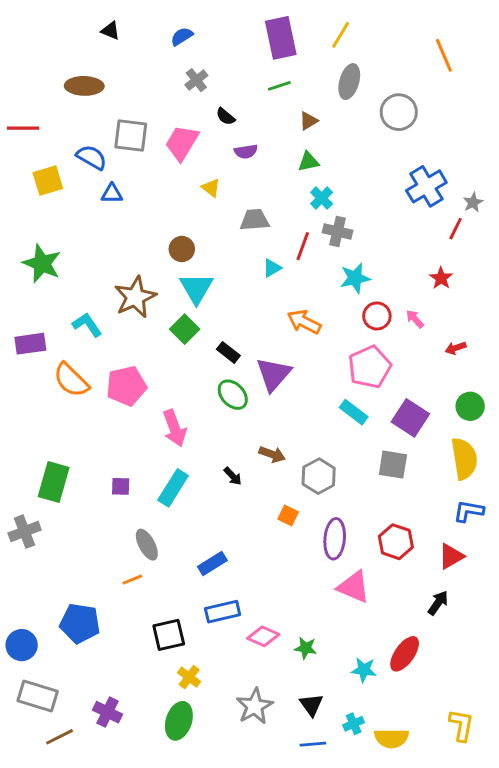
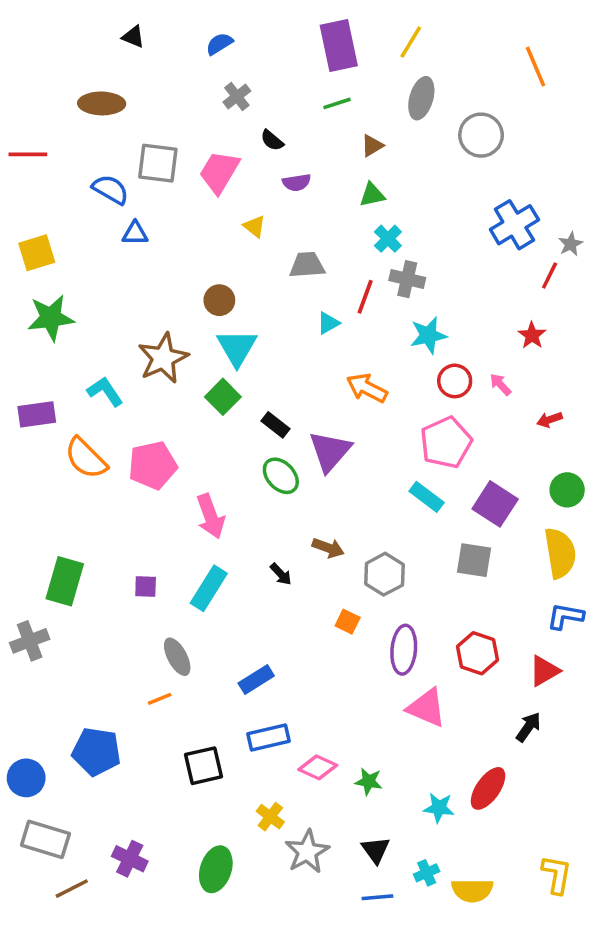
yellow square: (48, 181) -> (37, 253), moved
green star: (42, 264) -> (51, 318), turned -30
yellow cross: (189, 677) -> (270, 817), moved

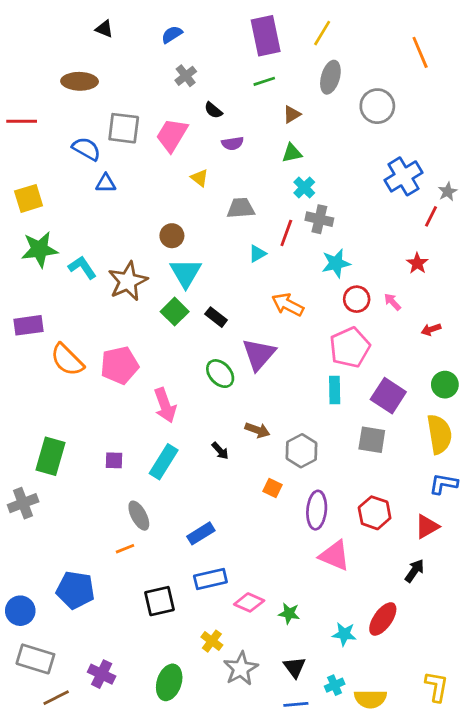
cyan L-shape: (105, 392) -> (82, 267), moved
black rectangle: (276, 425) -> (216, 317), moved
cyan rectangle: (427, 497) -> (335, 390), turned 52

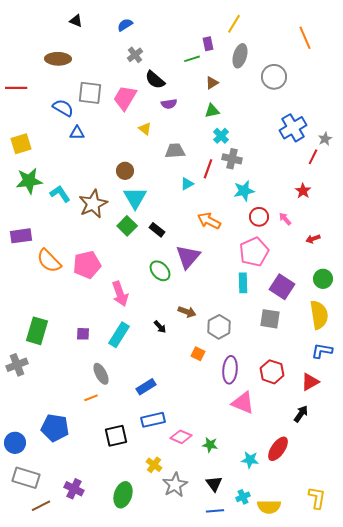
purple rectangle: (266, 36) -> (208, 44), moved, size x0.5
black semicircle: (213, 110) -> (155, 80), size x1.5

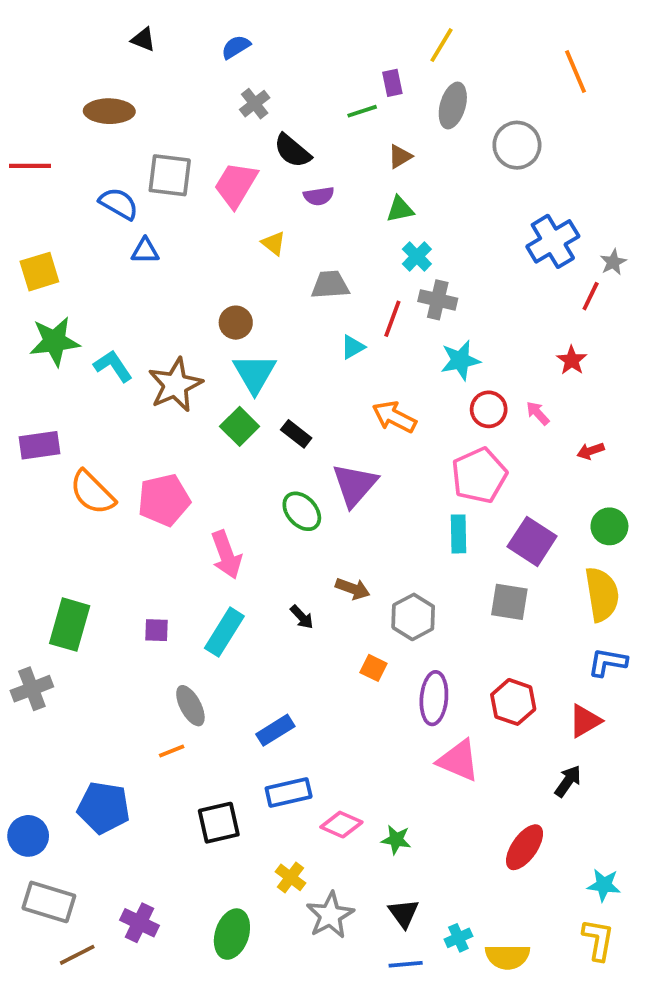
cyan star: (250, 460) -> (604, 885), moved

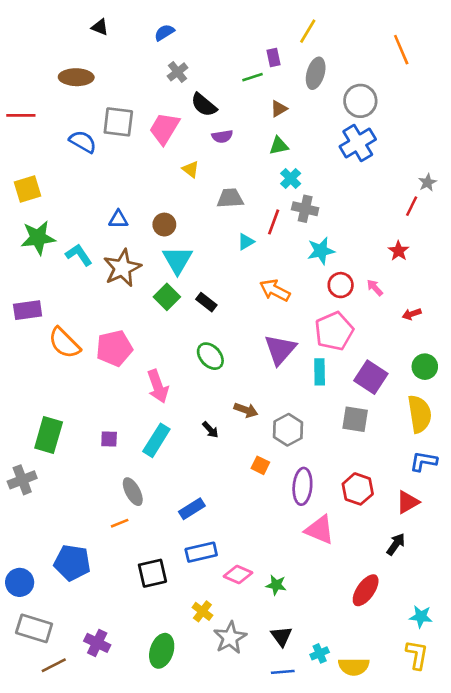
blue cross: (553, 241) -> (358, 143), moved
blue triangle: (145, 251) -> (118, 219), moved
purple triangle: (355, 485) -> (280, 350), moved

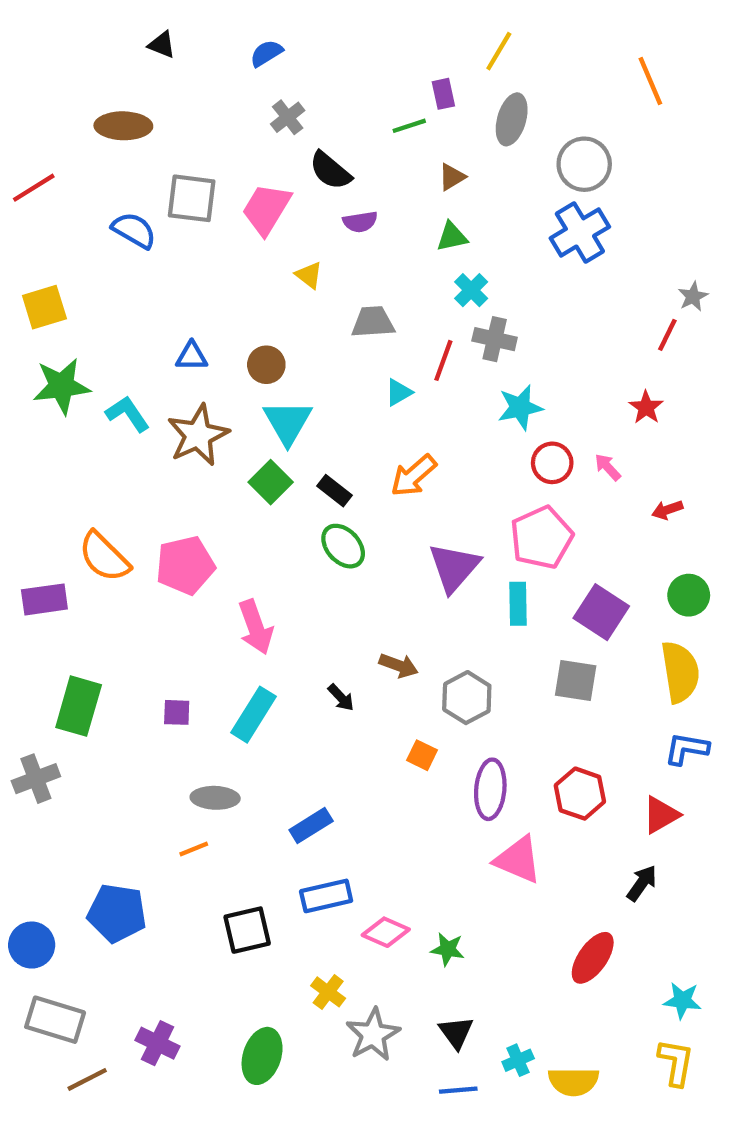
red line: (21, 115) -> (34, 188), turned -32
orange arrow: (275, 290) -> (414, 476), moved, turned -68
purple rectangle: (28, 310) -> (44, 599), moved
green ellipse: (210, 356) -> (343, 546), moved
gray ellipse: (133, 492) -> (215, 798), turned -60

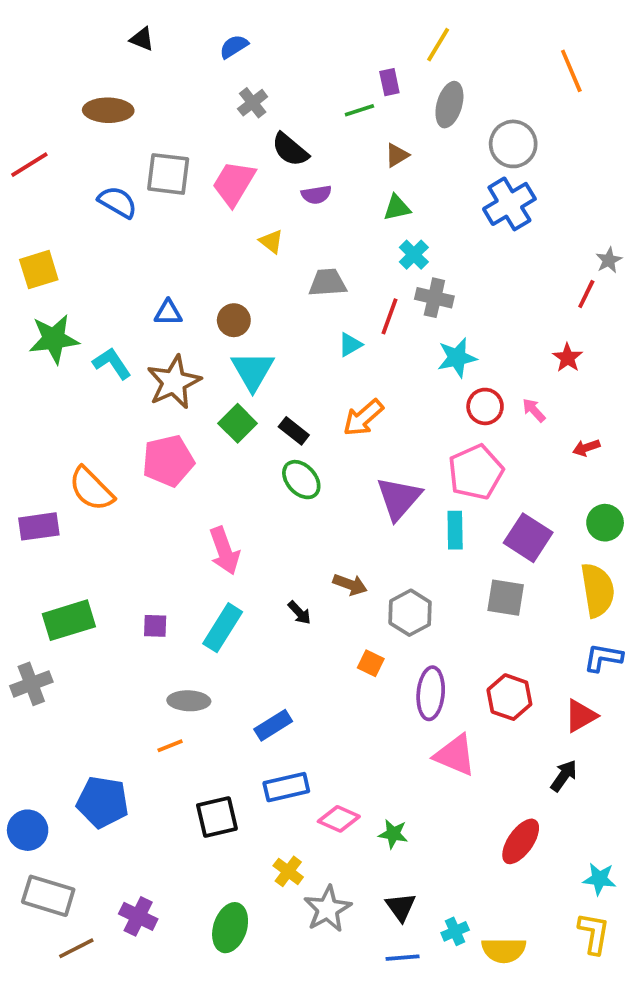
pink pentagon: (185, 565) -> (168, 461), moved
green rectangle: (79, 706) -> (69, 620), turned 57

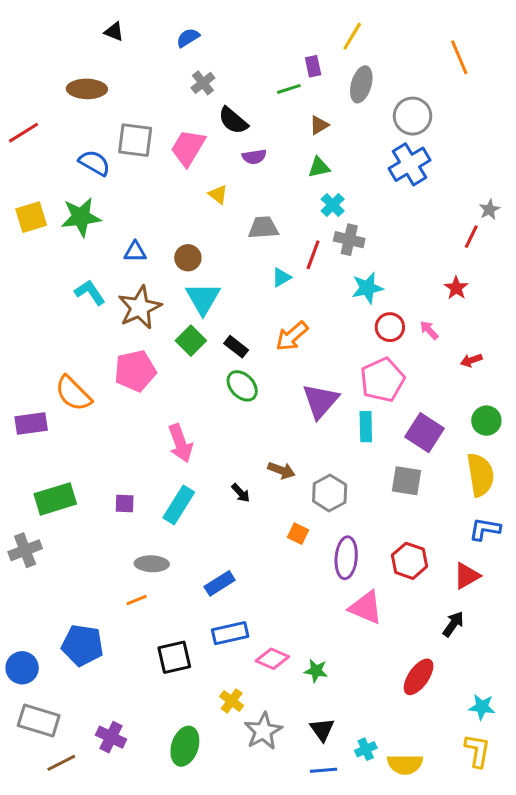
green star: (54, 339) -> (81, 217), moved

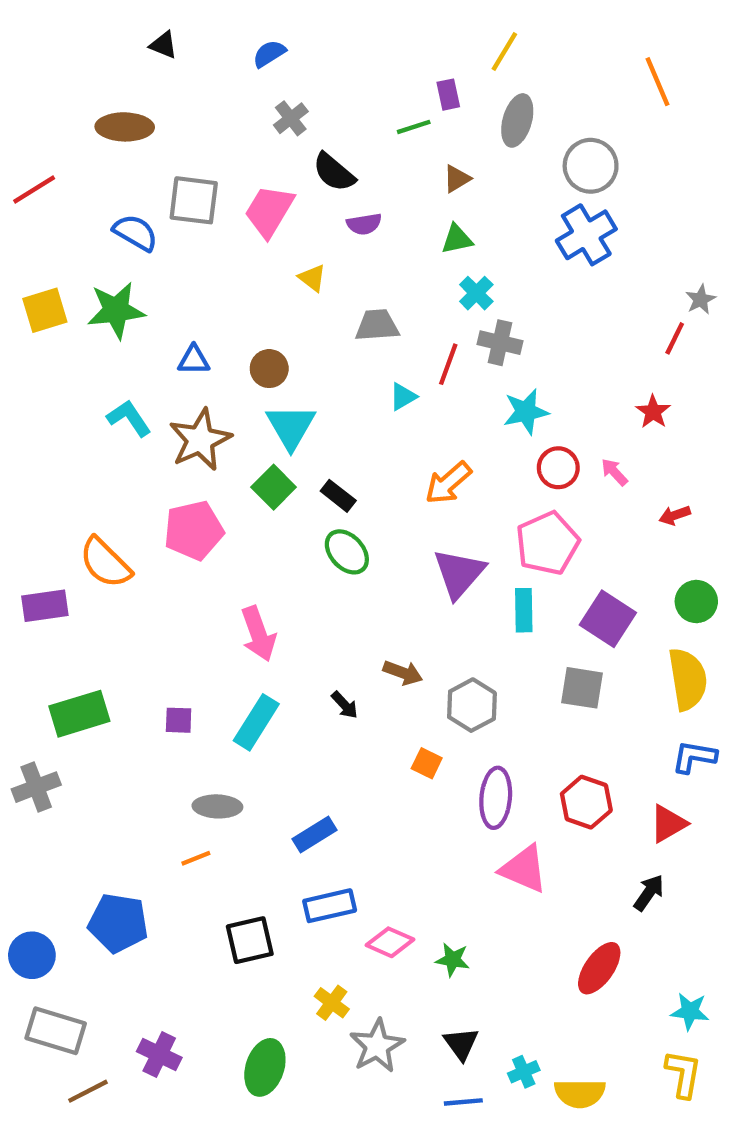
orange arrow: (292, 336) -> (448, 483), moved

